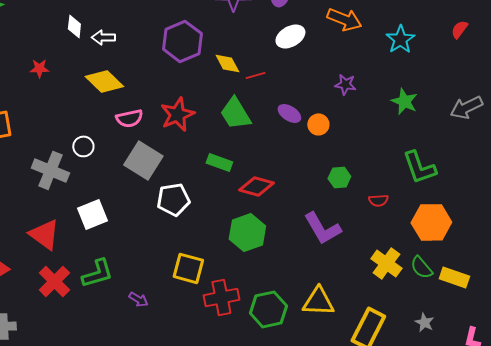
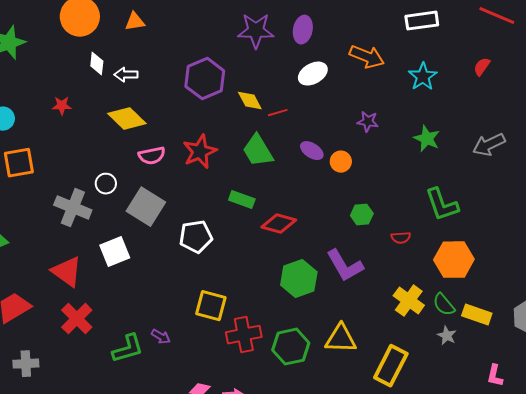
gray square: (143, 160) -> (146, 207), moved
green hexagon: (247, 232) -> (299, 279), moved
green L-shape: (97, 273) -> (128, 349), moved
gray star: (424, 322) -> (447, 336), moved

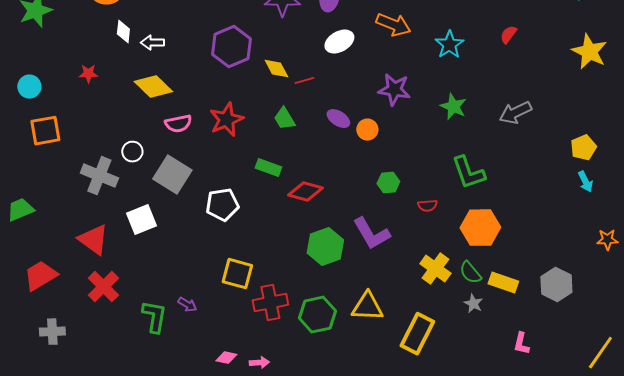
purple star: (368, 122) -> (394, 90), size x1.5
green trapezoid: (258, 151) -> (284, 119), size x0.7
green L-shape: (128, 349) -> (154, 317), turned -64

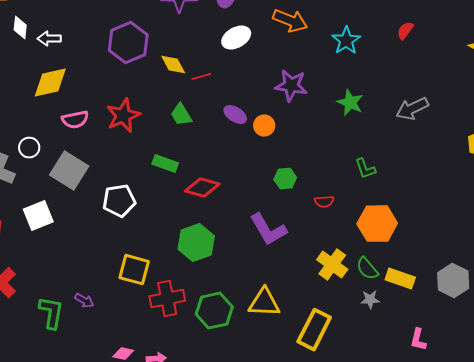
yellow diamond: (153, 87) -> (50, 83), turned -57
green L-shape: (468, 173) -> (365, 169), size x0.6
green hexagon: (325, 247) -> (196, 243), moved
gray star: (473, 304) -> (370, 300), turned -30

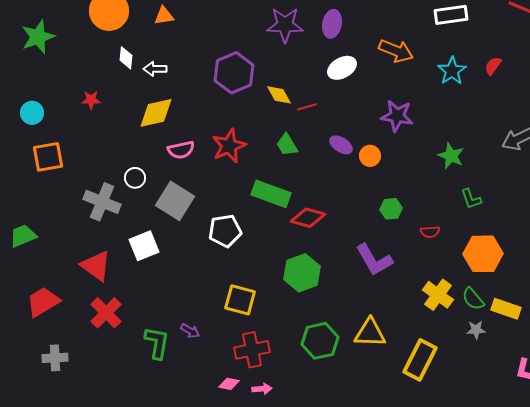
red semicircle: (405, 31) -> (493, 66), moved
green star: (350, 103) -> (451, 156), moved
green rectangle: (165, 164) -> (271, 194), size x1.5
red cross: (167, 299) -> (252, 350), moved

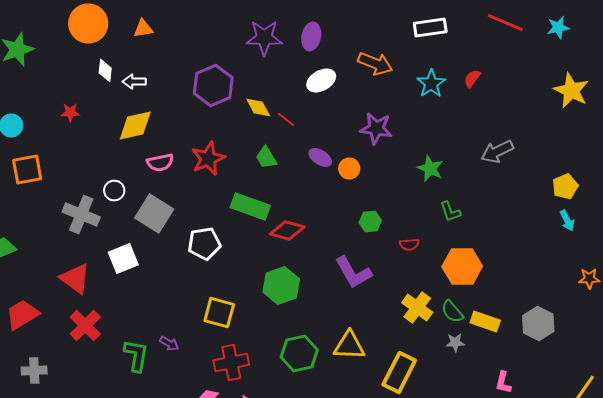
red line: (307, 107) -> (286, 120), turned 54

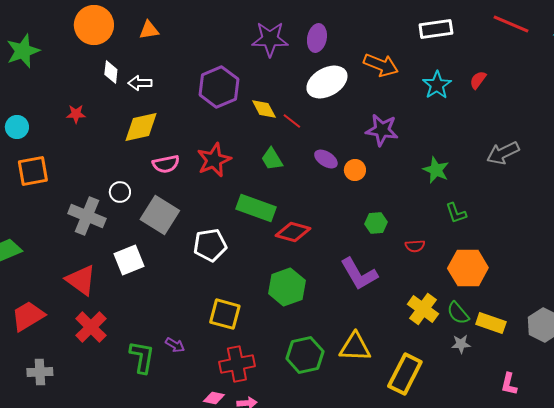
white ellipse: (321, 80) -> (327, 82), size x1.4

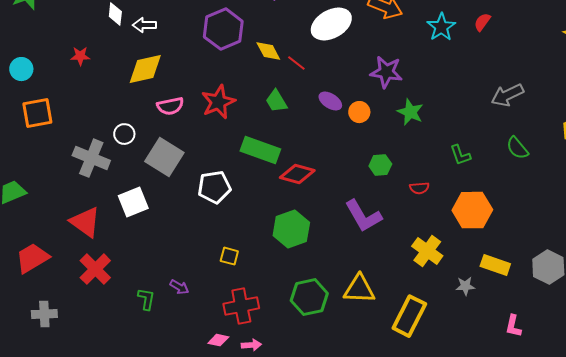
green star: (436, 170) -> (410, 112), moved
green semicircle: (458, 313) -> (517, 148), moved
yellow square: (225, 314) -> (229, 256), size x0.6
green L-shape: (142, 357) -> (146, 299), size x0.7

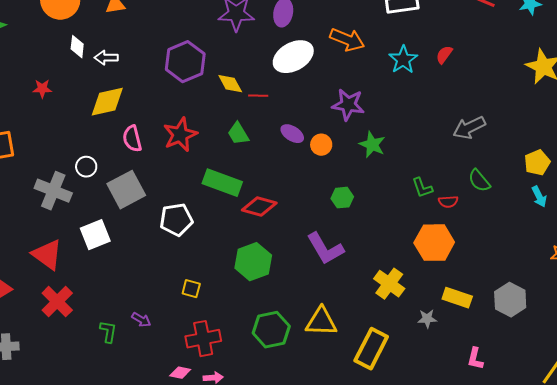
red line: (296, 63) -> (258, 96), turned -36
pink semicircle: (170, 106) -> (132, 139), turned 88
gray square: (164, 157) -> (126, 190), turned 30
red semicircle: (419, 188) -> (448, 202), moved

